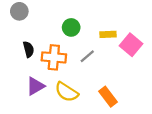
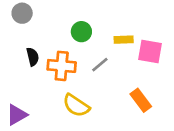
pink square: (131, 45) -> (150, 51), turned -30
purple triangle: (35, 86) -> (17, 115), moved
orange rectangle: (108, 97) -> (141, 100), moved

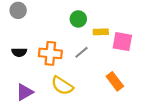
green circle: (81, 32) -> (78, 19), moved
black semicircle: (33, 57) -> (19, 52), moved, turned 104
purple triangle: (17, 115) -> (25, 92), moved

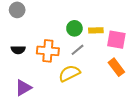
green circle: (78, 19) -> (74, 28), moved
orange rectangle: (115, 81) -> (116, 67), moved
yellow semicircle: (62, 86) -> (69, 73), moved, turned 120

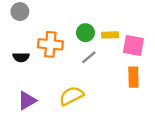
orange cross: (48, 51) -> (50, 44), moved
orange rectangle: (116, 67) -> (133, 77), turned 36
yellow semicircle: (69, 73) -> (71, 96), moved

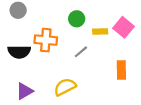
green circle: (85, 33) -> (77, 19), moved
pink square: (133, 46) -> (123, 27), moved, turned 30
black semicircle: (21, 57) -> (19, 52), size x1.5

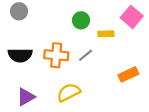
pink square: (123, 27) -> (132, 17), moved
orange cross: (46, 40) -> (56, 55), moved
orange rectangle: (121, 70) -> (128, 74), turned 66

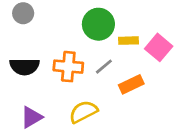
pink square: (132, 17) -> (159, 47), moved
green circle: (81, 20) -> (98, 24), size x1.5
orange rectangle: (128, 74) -> (131, 84), moved

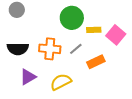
purple triangle: (31, 117) -> (28, 77), moved

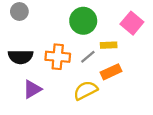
yellow rectangle: (94, 30) -> (109, 45), moved
pink square: (116, 35) -> (132, 23), moved
yellow semicircle: (61, 82) -> (86, 90), moved

